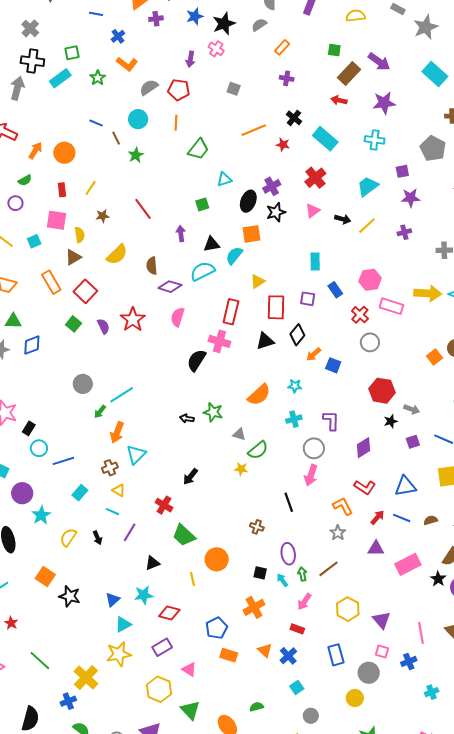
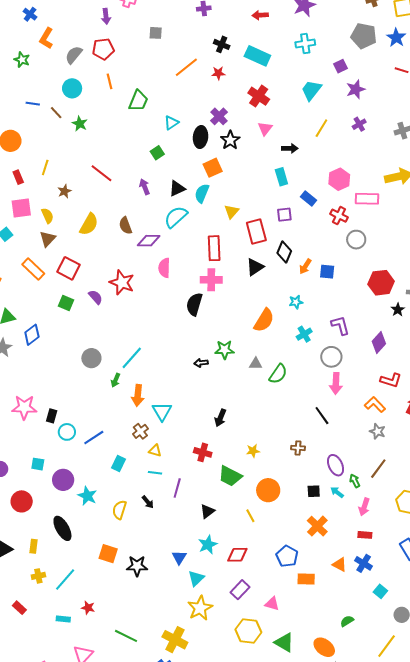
orange L-shape: (127, 64) -> (46, 38), turned 100
black arrow: (343, 219) -> (290, 148), moved
yellow star: (241, 469) -> (253, 451), moved

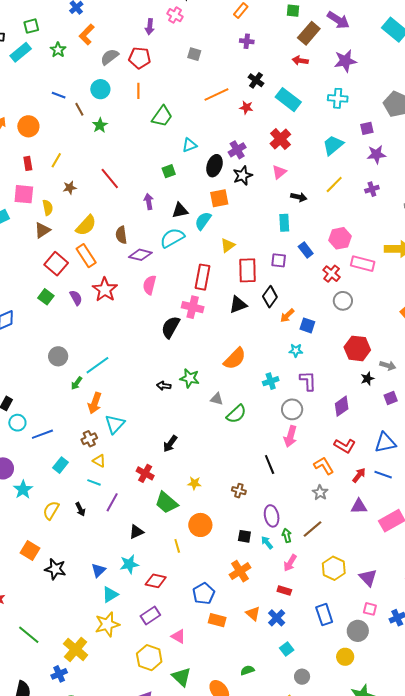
orange rectangle: (33, 269) -> (86, 256), moved
cyan star: (296, 302) -> (296, 350), moved

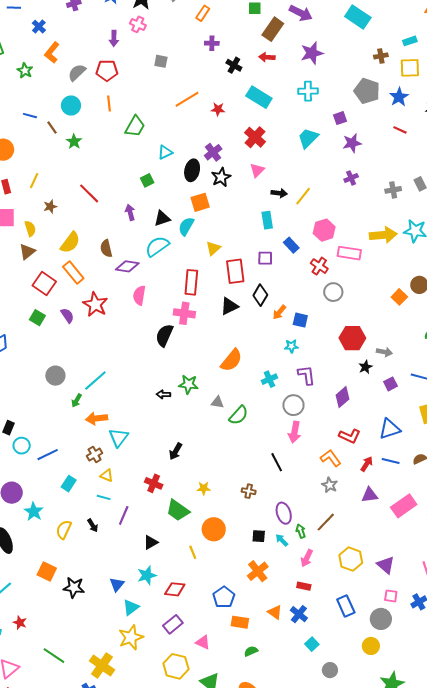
black cross: (256, 80) -> (234, 65), moved
yellow line: (334, 184) -> (303, 196), moved
orange arrow: (95, 403) -> (97, 418), turned 70
green semicircle: (247, 670) -> (251, 651), moved

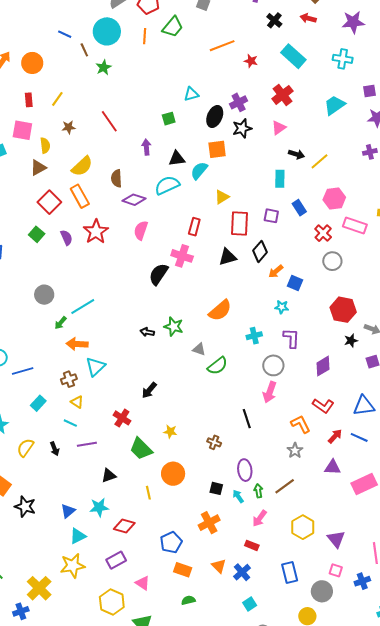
cyan circle: (71, 106) -> (107, 31), size x1.4
green trapezoid: (135, 126) -> (173, 27), moved
red rectangle: (191, 282) -> (194, 227), size x0.7
purple line: (124, 515) -> (87, 444), turned 48

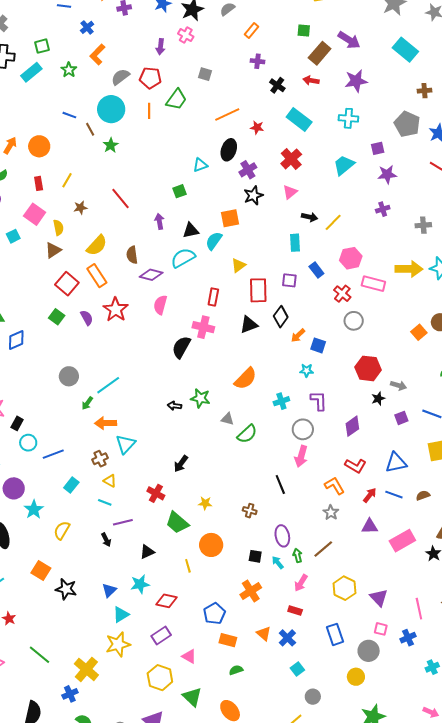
black ellipse: (215, 116) -> (229, 150), moved
pink square: (22, 130) -> (35, 214), turned 30
black arrow: (55, 449) -> (106, 540), moved

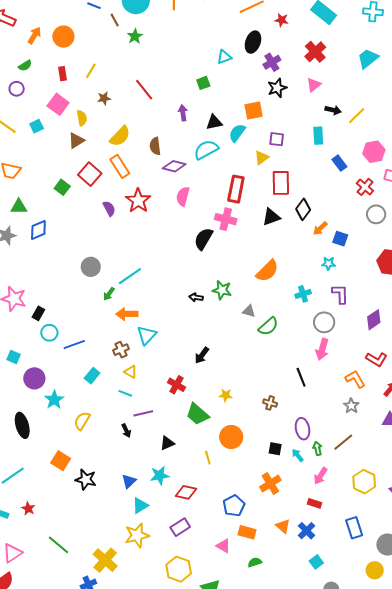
purple square: (289, 280) -> (277, 139), moved
red rectangle: (213, 297) -> (236, 189), size x1.5
green square: (57, 317) -> (62, 187), moved
pink triangle: (189, 656) -> (223, 546), moved

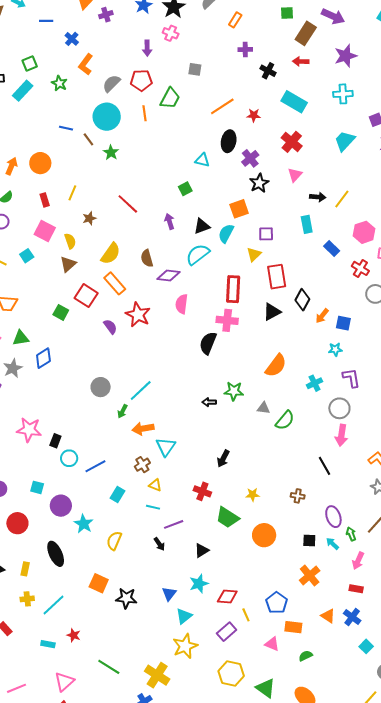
cyan triangle: (224, 57) -> (202, 160), turned 42
yellow line: (208, 458) -> (246, 615), moved

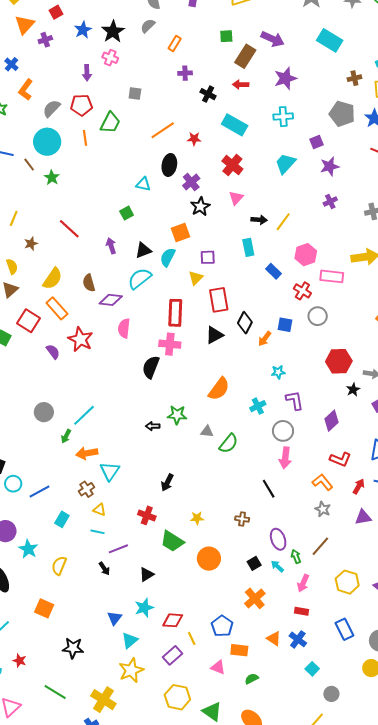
blue square: (343, 323) -> (285, 325), moved
black square: (309, 541) -> (254, 563), turned -32
black star: (126, 598) -> (73, 648), moved

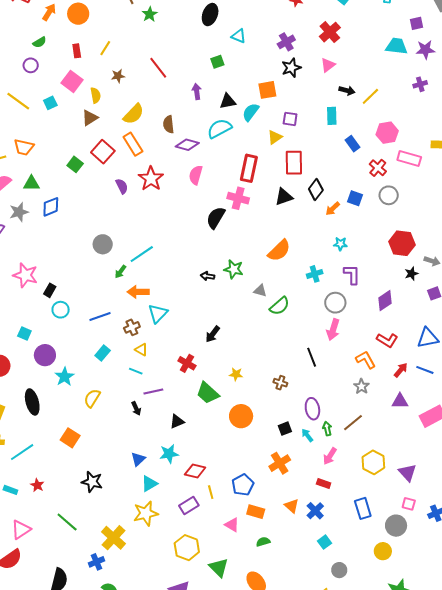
cyan trapezoid: (285, 164) -> (397, 46), moved, turned 45
black ellipse: (169, 165) -> (210, 15), moved
blue line: (40, 491) -> (100, 316), moved

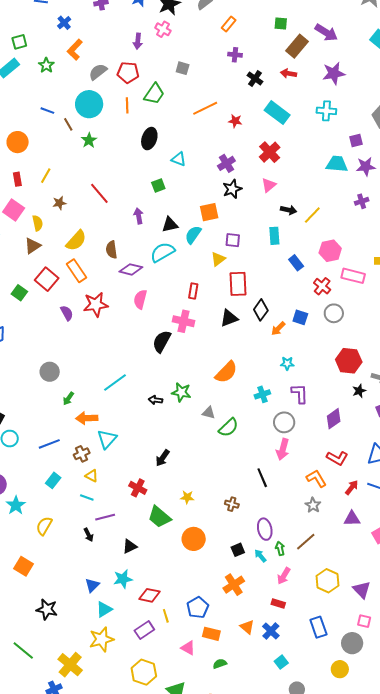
red rectangle: (249, 168) -> (193, 291), size x0.6
red star: (151, 179) -> (96, 304), turned 30
cyan line: (142, 254) -> (115, 382), moved

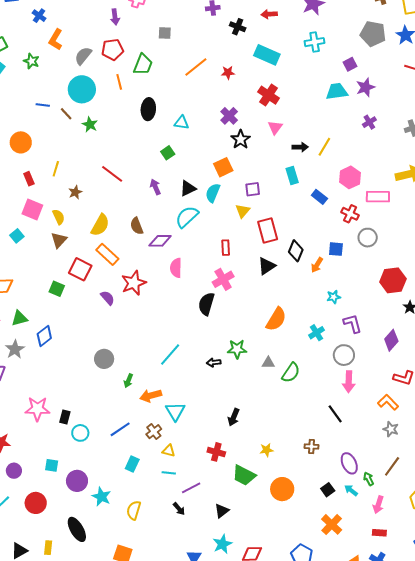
pink cross: (184, 321) -> (223, 279), turned -30

